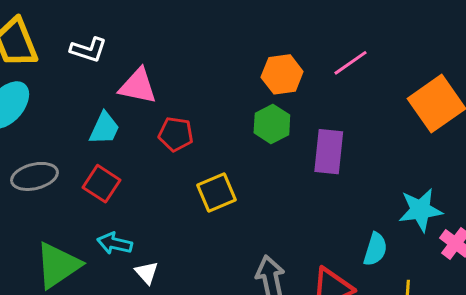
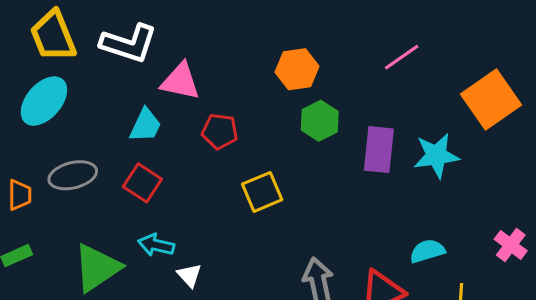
white L-shape: (88, 50) -> (129, 43), size x1.5
orange hexagon: (282, 74) -> (297, 69), moved
cyan star: (420, 210) -> (436, 156), moved
cyan semicircle: (375, 249) -> (427, 251), turned -124

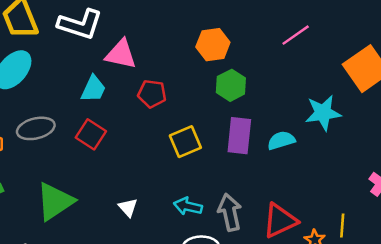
purple rectangle: (379, 150) -> (239, 136), moved
cyan arrow: (156, 245) -> (188, 206), moved
cyan semicircle: (427, 251) -> (281, 140), moved

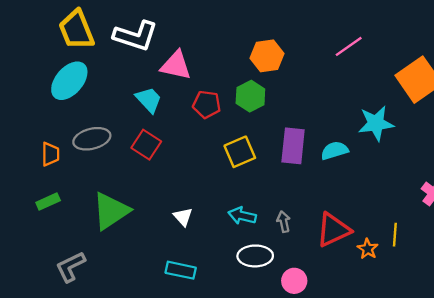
green hexagon: (231, 85) -> (250, 96), moved
cyan trapezoid: (93, 89) -> (149, 100), turned -68
gray arrow: (230, 212) -> (284, 222), size x0.6

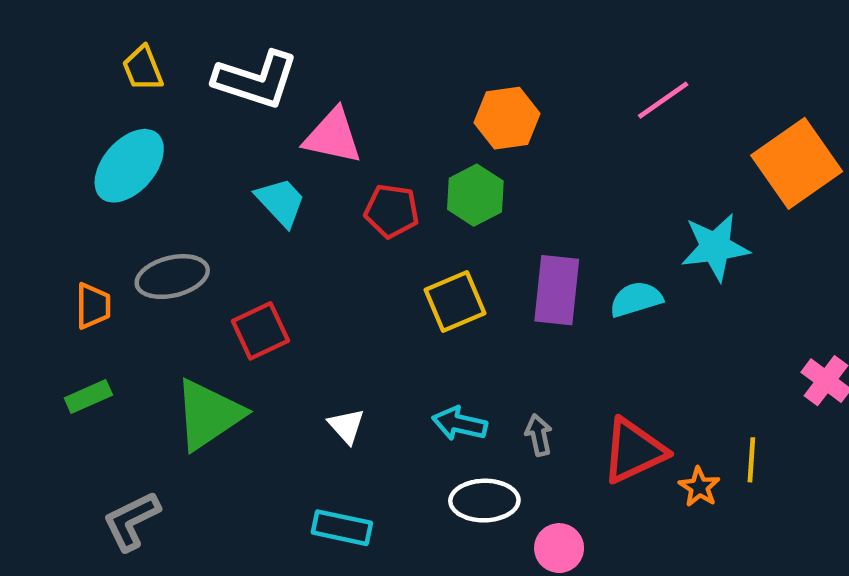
yellow trapezoid: (76, 30) -> (143, 68), size x0.6
red square: (146, 145) -> (260, 331), moved, turned 32

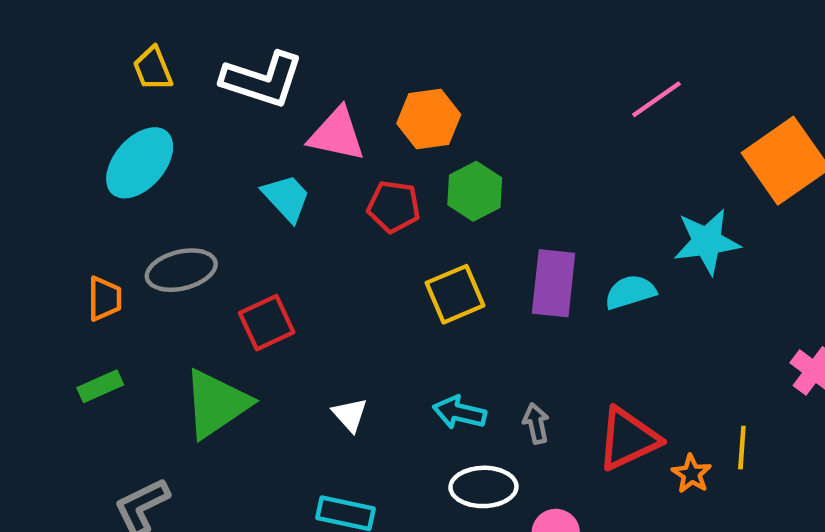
orange hexagon: (507, 118) -> (429, 119), moved

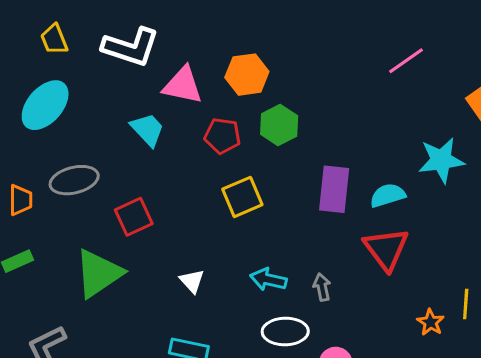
yellow square: (455, 294) -> (242, 197), moved
red triangle: (628, 439) -> (386, 249), moved, turned -42

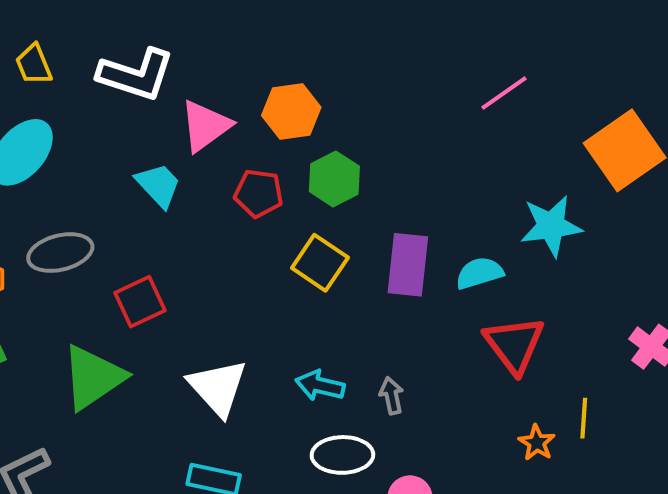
pink triangle: (183, 85) -> (205, 126), turned -48
yellow square: (242, 197) -> (320, 263), moved, turned -33
red triangle: (386, 249) -> (514, 345), moved
white triangle: (192, 281) -> (218, 387), size x1.8

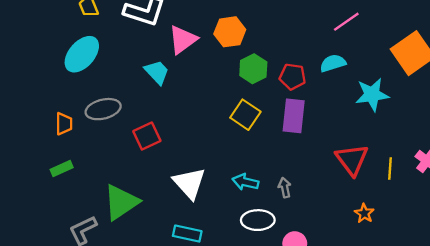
red pentagon: (259, 193) -> (293, 77), moved
cyan semicircle: (479, 273) -> (333, 63), moved
green triangle: (93, 377) -> (121, 202), moved
yellow line: (584, 418) -> (390, 169), moved

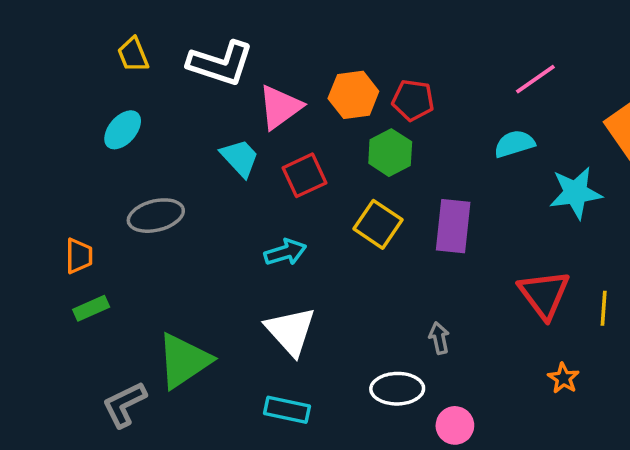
cyan ellipse: (82, 54) -> (123, 130), size x0.7
red pentagon: (293, 77) -> (413, 100), moved
orange trapezoid: (64, 124) -> (79, 256), moved
red square: (147, 136) -> (305, 175), moved
cyan arrow: (245, 182) -> (285, 252), moved, turned 150

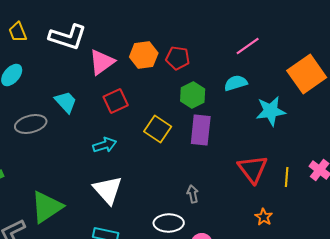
green hexagon: (390, 153) -> (193, 95), moved
cyan trapezoid: (240, 158) -> (66, 102), moved

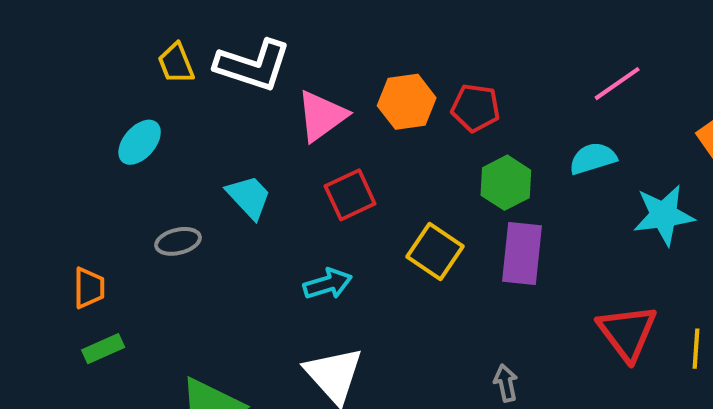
yellow trapezoid: (18, 32) -> (176, 63), moved
gray ellipse: (31, 124) -> (178, 241), size x0.7

